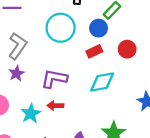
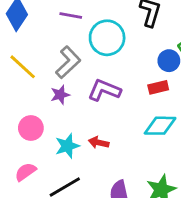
cyan circle: (61, 28) -> (107, 38), moved
purple L-shape: (54, 79) -> (104, 90), moved

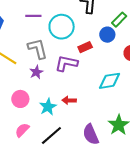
gray L-shape: (68, 62) -> (38, 49), turned -50
red rectangle: (158, 87) -> (85, 47), moved

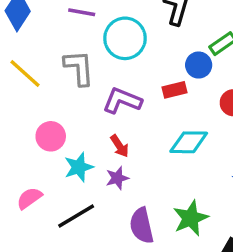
red rectangle: (85, 47) -> (175, 90), moved
purple star: (36, 72) -> (117, 178), moved
pink circle: (20, 99) -> (51, 136), moved
red arrow: (69, 100) -> (120, 146), moved, turned -136

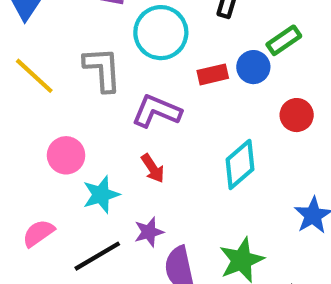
red rectangle: (175, 90) -> (213, 74), moved
cyan diamond: (189, 142) -> (240, 164), turned -42
purple star: (117, 178) -> (149, 232), moved

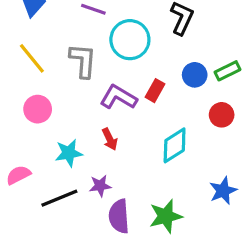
green rectangle: (284, 40) -> (228, 71), moved
red rectangle: (213, 74) -> (155, 91), moved, turned -55
pink circle: (66, 155) -> (38, 109), moved

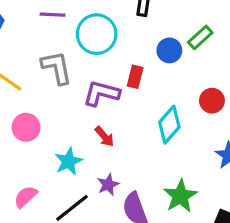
red circle: (222, 115) -> (212, 101), moved

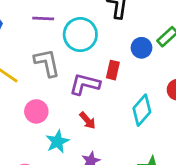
pink circle: (26, 127) -> (36, 111), moved

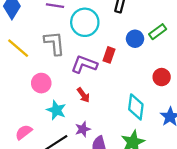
cyan diamond: (142, 110) -> (136, 107), moved, turned -40
cyan star: (57, 142) -> (56, 110), turned -30

